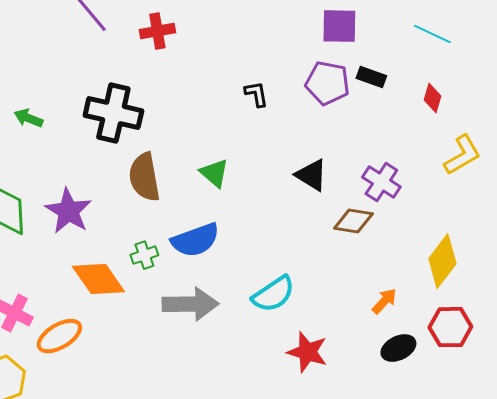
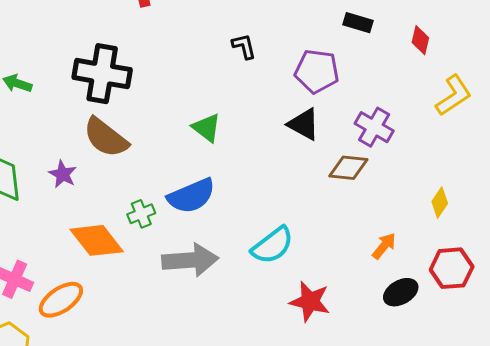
purple pentagon: (327, 83) -> (317, 71), moved
brown semicircle: (144, 177) -> (106, 138), moved, turned -39
purple star: (68, 211) -> (63, 174), size x0.6
yellow diamond: (442, 261) -> (440, 203), size x0.6

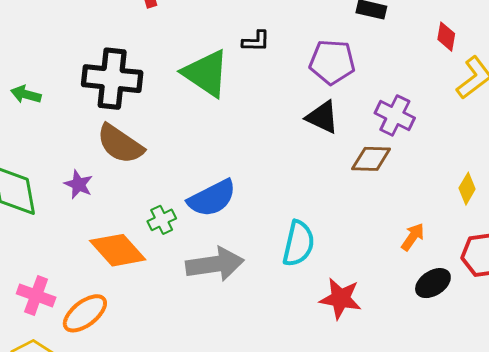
red diamond: (420, 40) -> (446, 37), moved
black L-shape: (244, 46) -> (256, 41), turned 108
green triangle: (207, 128) -> (206, 73), moved, size x1.6
cyan semicircle: (273, 245) -> (298, 244), turned -36

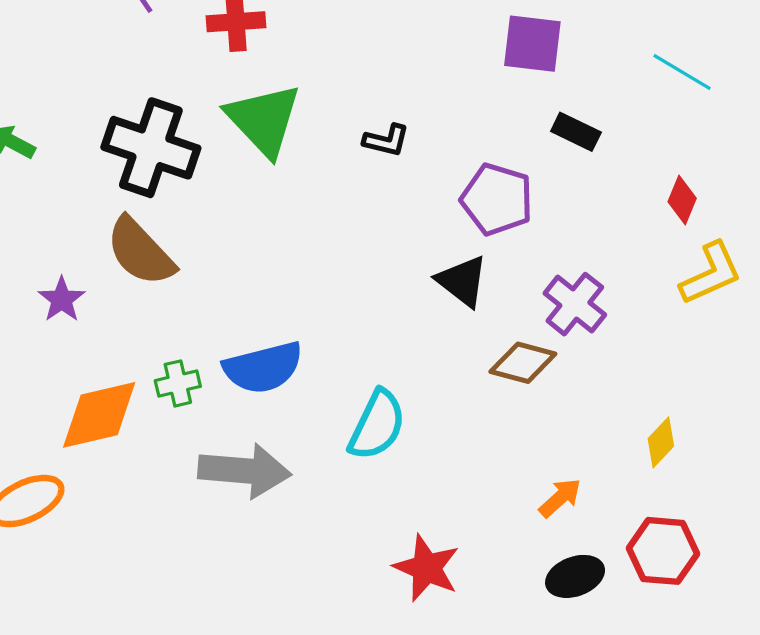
green triangle: (206, 73) -> (264, 120), moved
cyan semicircle: (298, 244) -> (377, 425), moved
orange diamond: (118, 250) -> (99, 415), turned -74

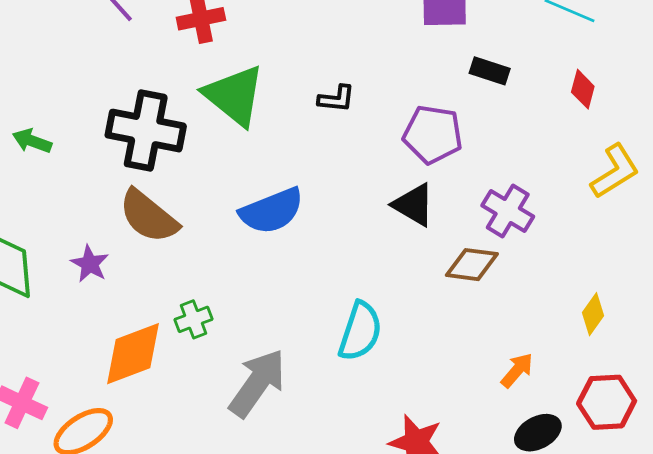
red diamond: (682, 200) -> (583, 89), moved
blue semicircle: (263, 368) -> (272, 211), moved
gray arrow: (244, 471) -> (257, 383), turned -52

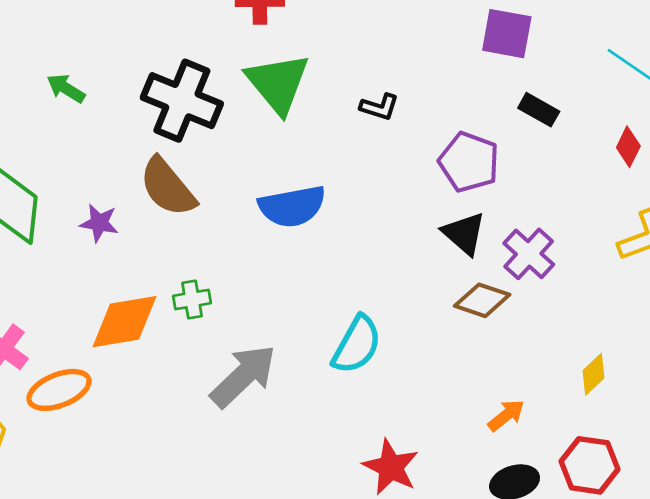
black triangle: (414, 205) -> (464, 233), moved
purple star: (90, 264) -> (99, 223), turned -30

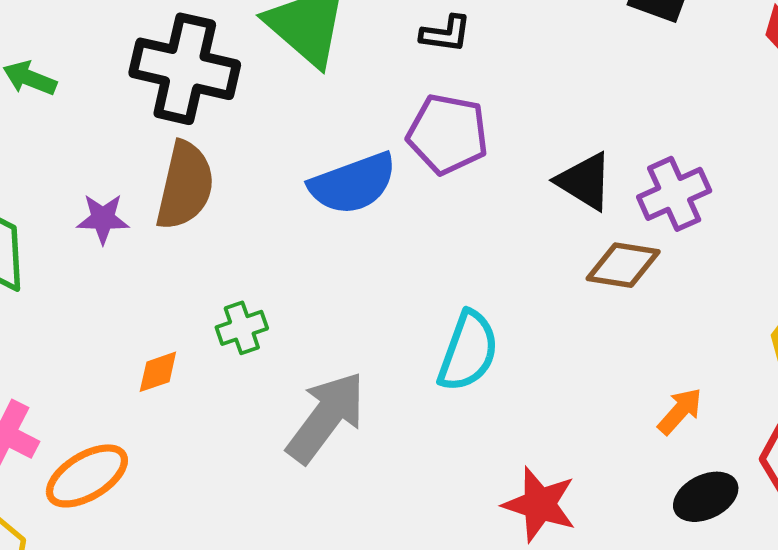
purple pentagon: (469, 162) -> (448, 134), moved
brown semicircle: (168, 187) -> (185, 186), turned -118
purple star: (99, 223) -> (103, 219), moved
purple cross: (529, 254) -> (674, 194), turned 33
orange diamond: (124, 322) -> (158, 372), size x0.5

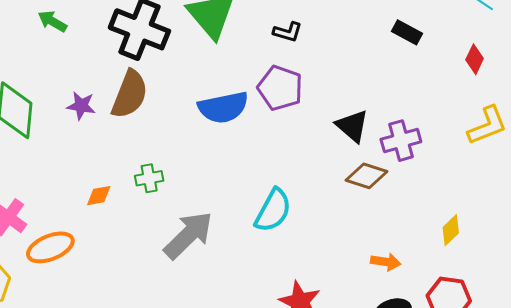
orange arrow: (680, 411) -> (386, 262), turned 48

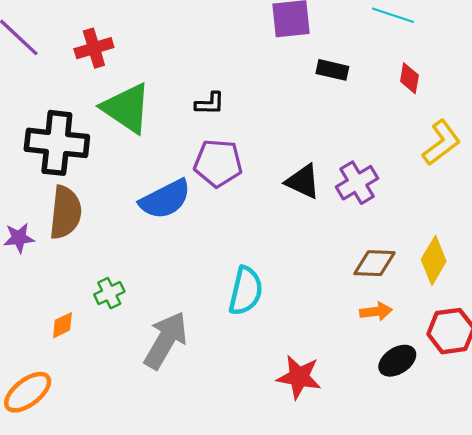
brown diamond: (367, 176) -> (374, 263), moved
yellow diamond: (451, 230) -> (434, 260), size x1.4

